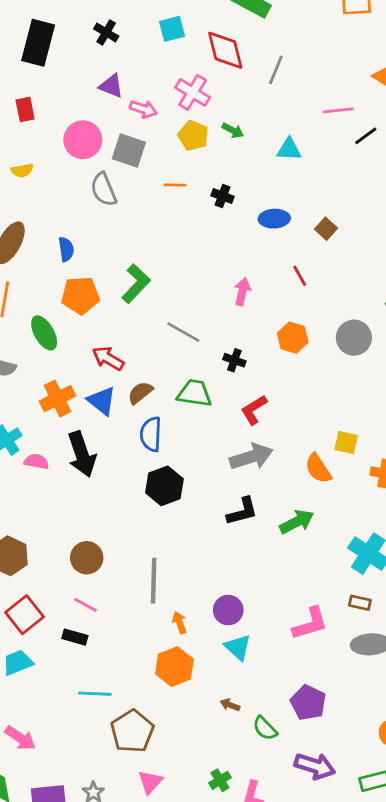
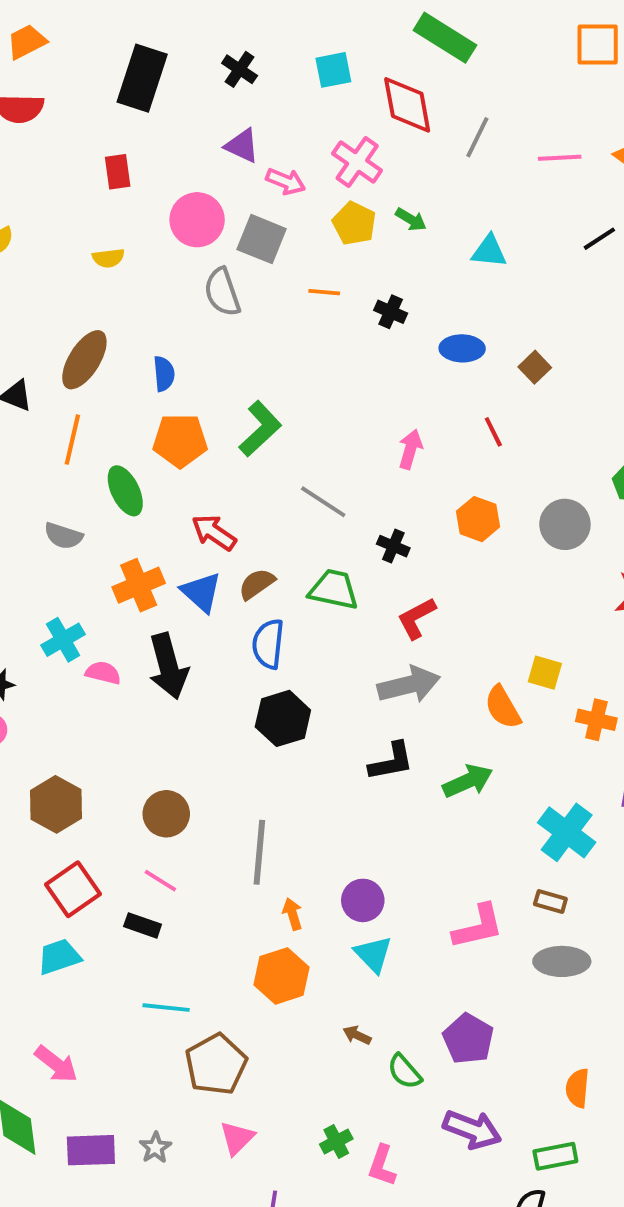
pink line: (338, 110) -> (560, 158), moved

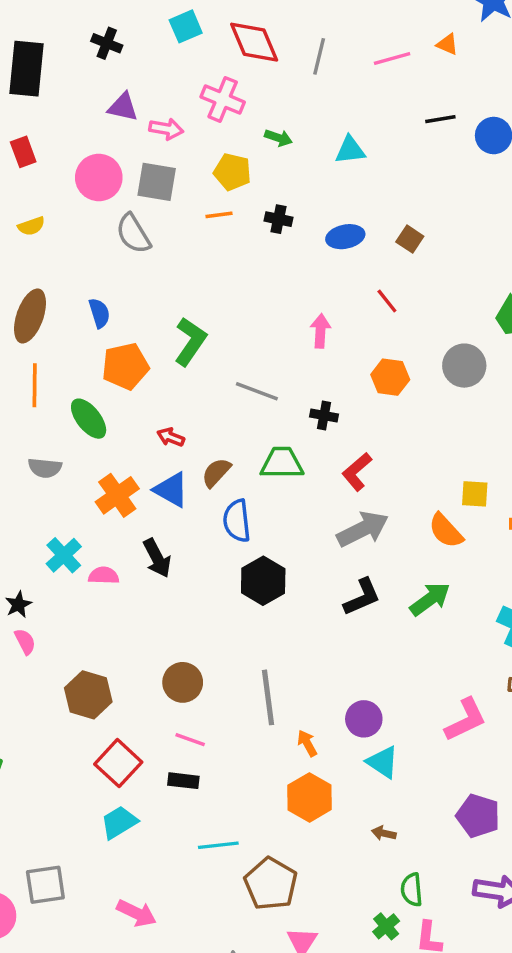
yellow pentagon: (354, 223) -> (232, 172), moved
black line: (599, 239) -> (440, 119), turned 36
red arrow: (214, 532) -> (171, 437), size x0.7
black arrow: (168, 666) -> (157, 558), size x0.7
green semicircle: (405, 1072) -> (412, 890), moved, turned 48

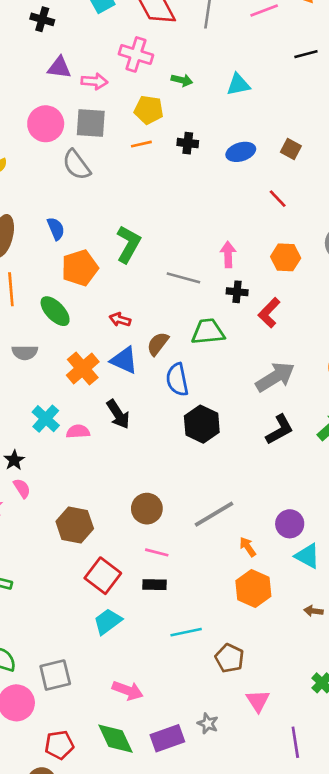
pink arrow: (320, 331) -> (228, 255), moved
red L-shape: (357, 472) -> (269, 313), moved
gray line: (268, 697) -> (214, 514), turned 72
brown pentagon: (271, 884) -> (230, 658), size x0.7

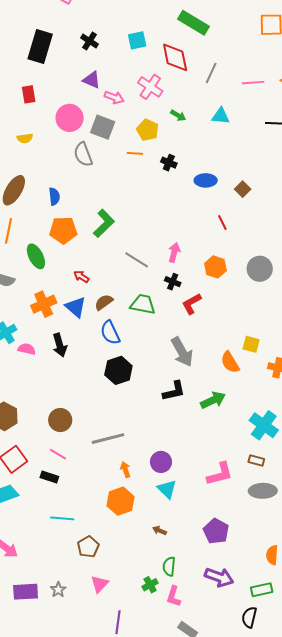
cyan triangle: (238, 84) -> (221, 116), moved
gray arrow: (275, 377) -> (182, 352), turned 76
blue semicircle: (177, 380) -> (110, 333), turned -30

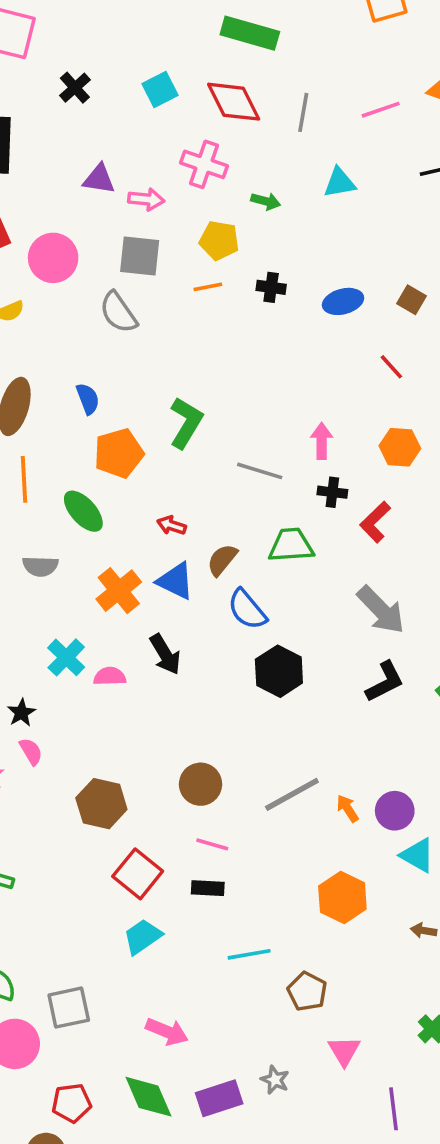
black cross: (90, 41) -> (75, 88), moved, turned 30
pink circle: (70, 118) -> (53, 258), moved
orange arrow: (125, 470) -> (348, 808), moved

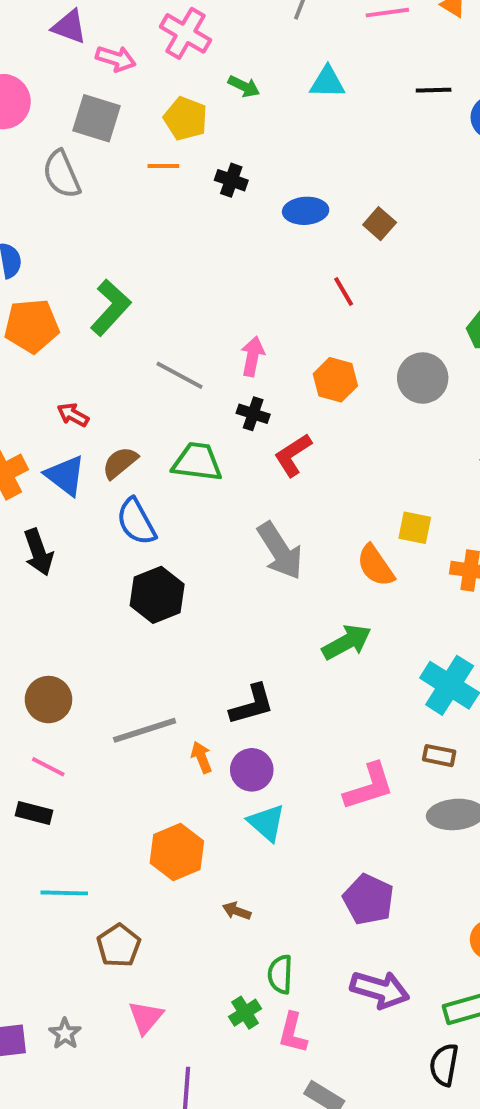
black L-shape: (385, 682) -> (252, 705), moved
brown arrow: (424, 931) -> (237, 911), moved

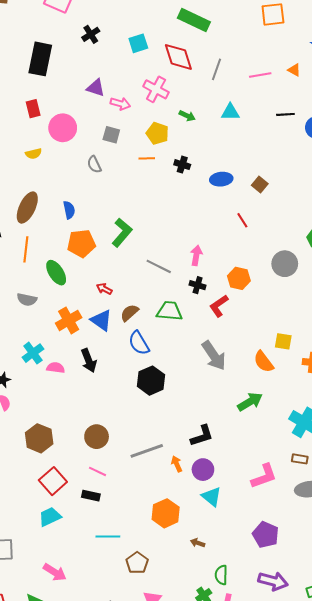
gray square: (96, 118) -> (111, 135), size x0.7
gray semicircle: (62, 174) -> (94, 164), size x0.7
orange hexagon: (335, 380) -> (239, 278), moved

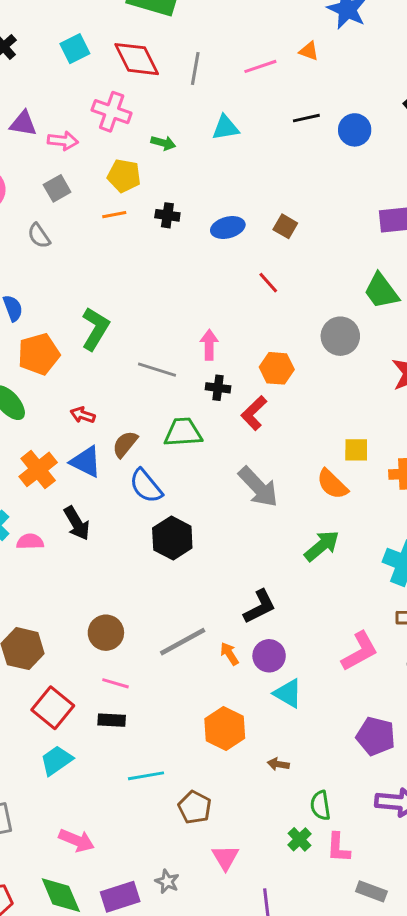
gray square: (111, 135) -> (57, 188), turned -36

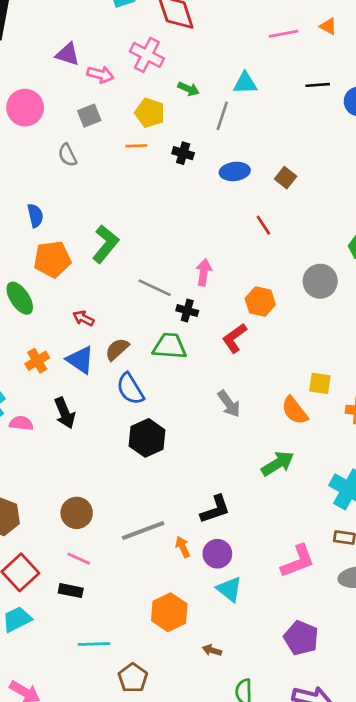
gray line: (195, 68) -> (222, 116), moved
black cross: (218, 388) -> (187, 311), moved
orange cross: (38, 469) -> (37, 361), size x0.7
gray arrow: (258, 487) -> (229, 404), size x0.7

